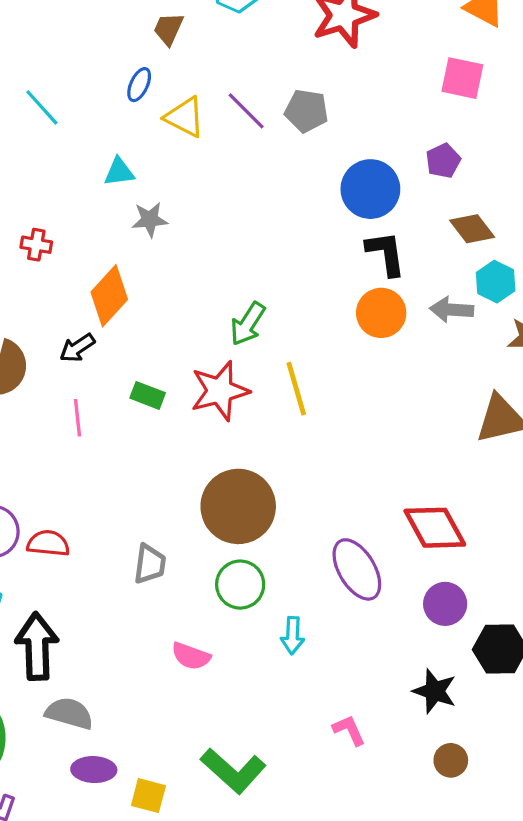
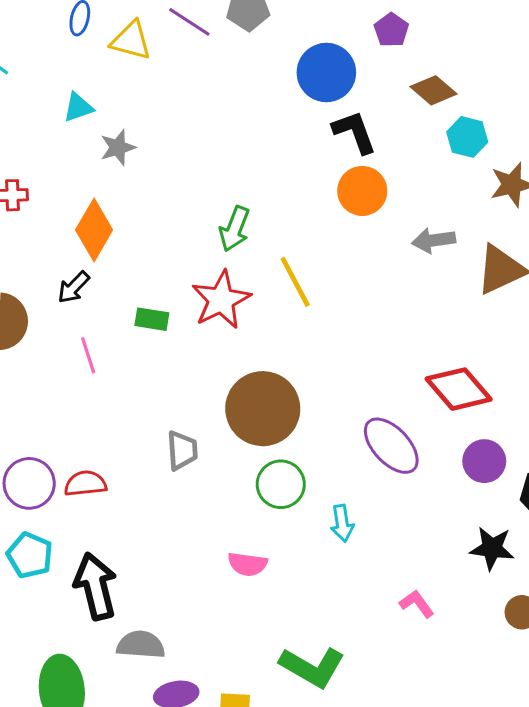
gray arrow: (452, 310) -> (434, 240), moved
gray trapezoid: (150, 564) -> (182, 450), moved

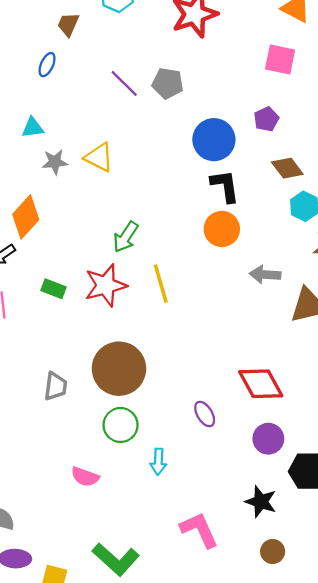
yellow triangle: (131, 41) -> (99, 157), moved
purple ellipse: (391, 446) -> (205, 414), size x0.6
pink L-shape: (417, 604) -> (199, 530), size x1.6

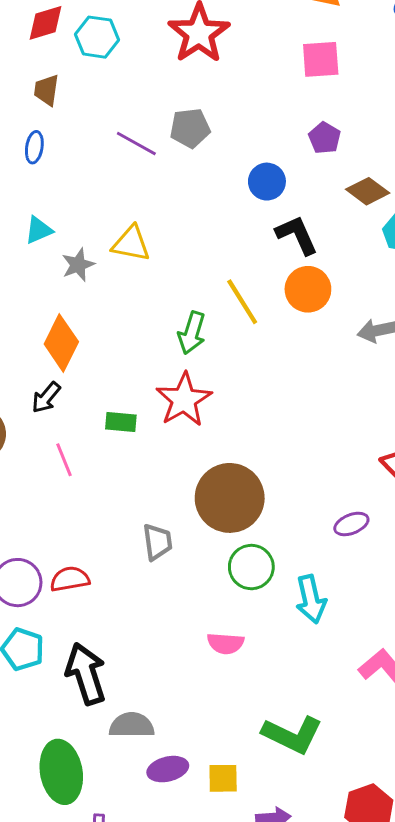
blue circle: (214, 140) -> (267, 182), size x0.7
yellow line: (161, 284) -> (242, 302), moved
purple ellipse: (205, 414) -> (351, 524), turned -65
cyan arrow: (158, 462) -> (311, 599), size x1.4

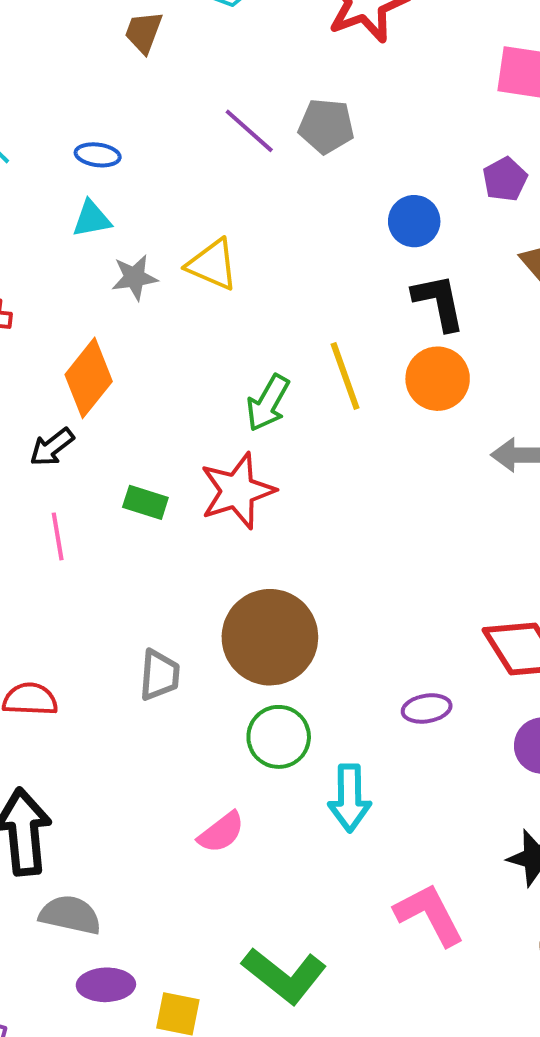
blue ellipse: (34, 147) -> (98, 155), moved, turned 76
pink semicircle: (226, 643) -> (221, 832), turned -54

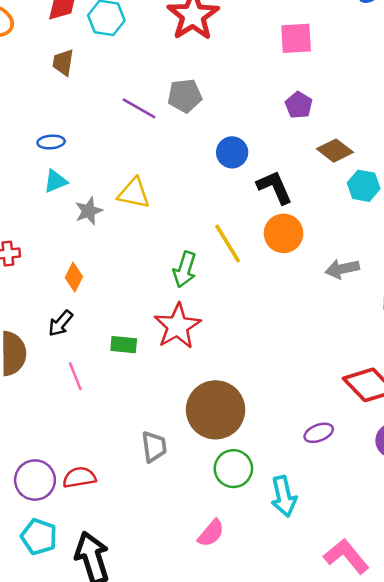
blue circle: (414, 221) -> (232, 152), moved
orange diamond: (89, 378) -> (74, 277), size x0.6

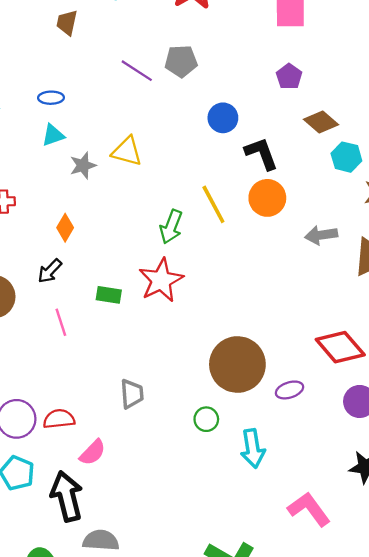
brown circle: (216, 410) -> (237, 365), moved
green circle: (233, 469) -> (206, 419), size x0.7
pink semicircle: (211, 533) -> (93, 452), moved

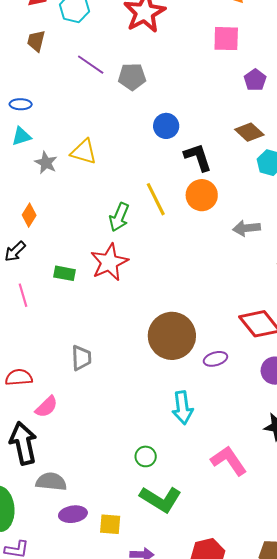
purple line: (137, 71) -> (91, 65), moved
purple pentagon: (289, 77) -> (255, 80), moved
gray star: (83, 165) -> (46, 163), turned -30
green circle: (206, 419) -> (146, 456), moved

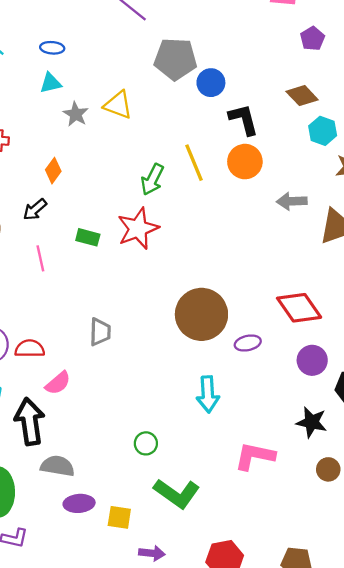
gray pentagon: (132, 77) -> (175, 59), moved, size x1.4
green circle: (146, 456) -> (146, 443), moved
pink L-shape: (229, 461) -> (255, 456), turned -48

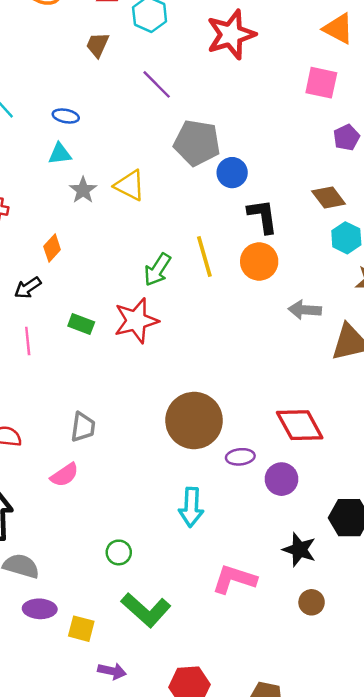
purple circle: (312, 360) -> (282, 479), moved
pink semicircle: (58, 383) -> (65, 475), moved

